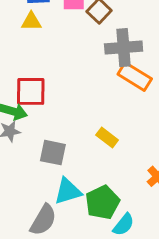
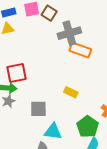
cyan triangle: (68, 191) -> (53, 131), turned 36
green pentagon: (102, 202) -> (88, 127), moved

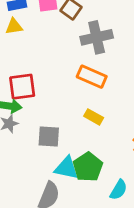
orange rectangle: (80, 50) -> (92, 77), moved
green pentagon: (88, 127) -> (88, 167), moved

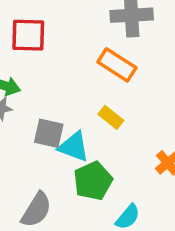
red square: (22, 87) -> (28, 35), moved
cyan triangle: (66, 168) -> (74, 147), moved

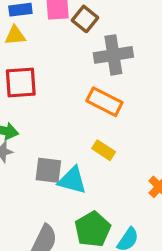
green pentagon: (93, 181) -> (93, 229), moved

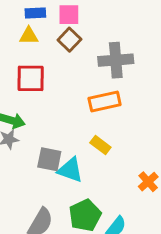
brown square: (85, 19) -> (69, 40), moved
orange rectangle: (104, 102) -> (105, 101), turned -44

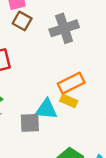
orange rectangle: (105, 101) -> (71, 83), moved
cyan triangle: (70, 170) -> (46, 109), moved

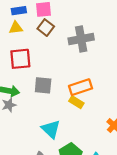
cyan triangle: (46, 109) -> (51, 129), moved, turned 30
gray square: (30, 123) -> (43, 85), moved

